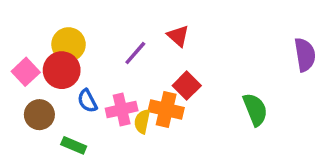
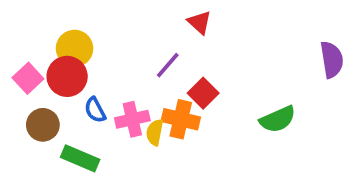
red triangle: (178, 36) -> (199, 22), moved
purple line: (135, 53) -> (168, 65), moved
green semicircle: (255, 110) -> (278, 119), turned 88
green rectangle: (74, 145) -> (80, 158), size x1.4

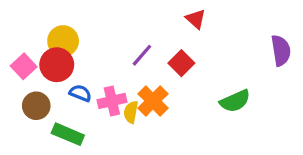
red triangle: (199, 22) -> (196, 19), moved
red square: (203, 93) -> (181, 63), moved
blue semicircle: (95, 110) -> (80, 93), turned 140
orange cross: (181, 119) -> (153, 101), turned 32

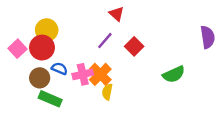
red triangle: (196, 19) -> (117, 14), moved
orange cross: (153, 101) -> (100, 74), moved
brown circle: (36, 106) -> (40, 78), moved
yellow semicircle: (131, 112) -> (107, 92), moved

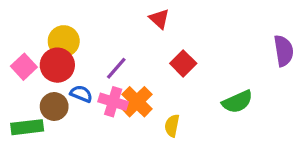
purple line: (105, 41) -> (116, 68), moved
pink cross: (83, 74) -> (113, 102), turned 30
yellow semicircle: (107, 92) -> (172, 126), moved
green rectangle: (50, 99) -> (27, 127), moved, turned -30

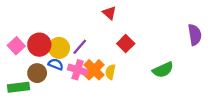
yellow circle: (64, 41) -> (59, 48), moved
yellow semicircle: (172, 126) -> (110, 72), moved

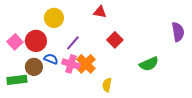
red triangle: (109, 13) -> (100, 12), turned -32
yellow circle: (59, 48) -> (54, 18), moved
yellow semicircle: (110, 72) -> (107, 85), moved

